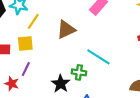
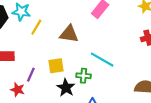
brown triangle: (66, 30) -> (69, 34), turned 36
yellow square: (25, 44) -> (56, 66), moved

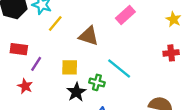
purple line: (31, 75) -> (36, 64), moved

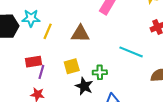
red rectangle: (19, 49) -> (33, 62), moved
cyan line: (119, 68) -> (131, 52), moved

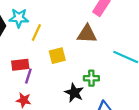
brown triangle: (80, 34) -> (87, 34), moved
yellow square: (72, 66) -> (57, 56), moved

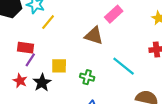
yellow square: (57, 56) -> (59, 66), moved
black star: (74, 93) -> (42, 83), moved

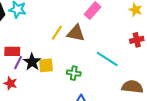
yellow line: (48, 22) -> (57, 33), moved
black star: (42, 83) -> (32, 62), moved

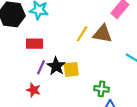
red rectangle: (12, 51) -> (35, 44), moved
green cross: (74, 73) -> (102, 89), moved

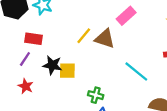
black star: (56, 66) -> (52, 65), turned -30
purple line: (41, 67) -> (25, 59), moved

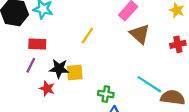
brown triangle: (105, 39) -> (140, 34), moved, turned 30
cyan line: (136, 71) -> (149, 84), moved
red star: (26, 86) -> (47, 89), moved

